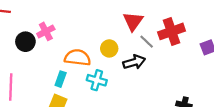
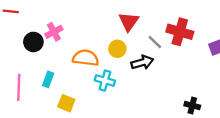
red triangle: (133, 21) -> (129, 22), moved
red cross: (171, 31) -> (180, 32), turned 35
cyan rectangle: (61, 79) -> (48, 79), moved

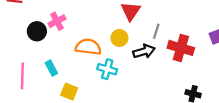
red cross: (180, 32) -> (181, 48), moved
gray line: (155, 42) -> (156, 31), turned 64
cyan rectangle: (48, 79) -> (51, 68), turned -48

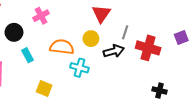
pink cross: (57, 21) -> (41, 16), moved
cyan rectangle: (51, 68) -> (27, 55), moved

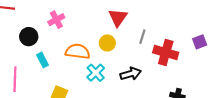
black arrow: (114, 51) -> (131, 74), moved
cyan cross: (79, 68) -> (96, 73), turned 30

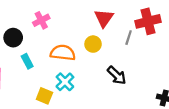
red cross: (166, 53) -> (148, 21), moved, turned -30
cyan cross: (96, 73) -> (65, 82), moved
black arrow: (131, 74) -> (117, 75), turned 60

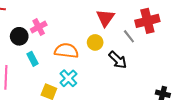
pink cross: (41, 20) -> (39, 27), moved
gray line: (129, 38) -> (129, 36), turned -56
black arrow: (117, 75) -> (118, 60), moved

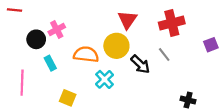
gray line: (129, 36) -> (164, 54), moved
yellow circle: (95, 42) -> (116, 46), size x1.5
cyan cross: (68, 78) -> (105, 79), moved

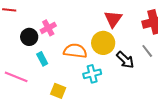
cyan cross: (105, 79) -> (92, 74), turned 30
pink line: (22, 83) -> (16, 77), turned -70

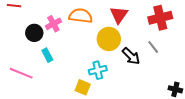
orange semicircle: (75, 51) -> (81, 16), moved
yellow square: (58, 91) -> (83, 87), moved

